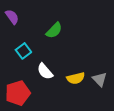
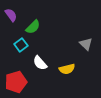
green semicircle: (54, 30) -> (33, 27), moved
gray triangle: (100, 79) -> (86, 44), moved

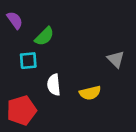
cyan square: (21, 45) -> (28, 61), turned 32
white semicircle: (40, 63) -> (54, 85), turned 35

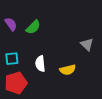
purple semicircle: (15, 20) -> (11, 24), moved
cyan square: (28, 61) -> (12, 59), moved

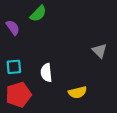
green semicircle: (33, 27) -> (38, 14), moved
yellow semicircle: (68, 70) -> (78, 92), moved

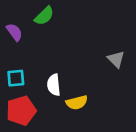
yellow semicircle: (78, 92) -> (77, 103), moved

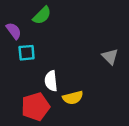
cyan square: (16, 78) -> (27, 53), moved
red pentagon: (21, 111) -> (36, 107), moved

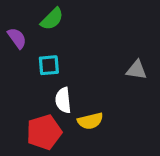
cyan square: (27, 53) -> (49, 65), moved
gray triangle: (110, 57) -> (137, 70), turned -36

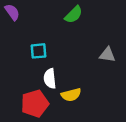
green semicircle: (52, 19) -> (74, 15), moved
purple semicircle: (17, 38) -> (12, 12), moved

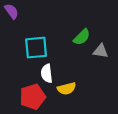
green semicircle: (74, 15) -> (82, 37), moved
cyan square: (39, 51) -> (36, 48), size x1.5

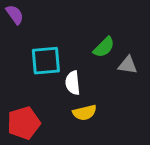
white semicircle: (47, 73) -> (73, 83), moved
red pentagon: (33, 97) -> (24, 123), moved

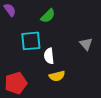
green semicircle: (104, 47) -> (48, 16), moved
gray triangle: (128, 65) -> (86, 44), turned 40

